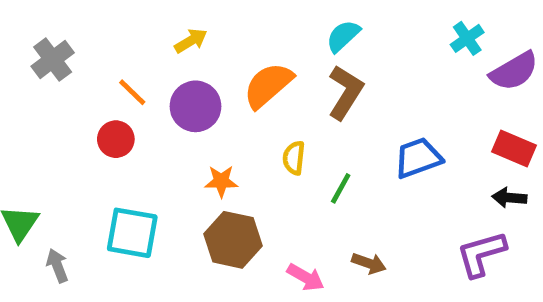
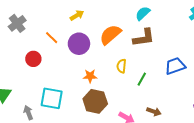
brown L-shape: (345, 92) -> (144, 38), turned 50
red circle: (116, 139) -> (33, 59), moved
gray arrow: (57, 266) -> (28, 113), moved

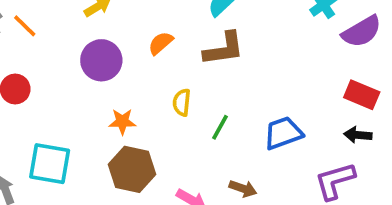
orange semicircle: (110, 35) -> (161, 43), size x0.6
orange line: (52, 38) -> (25, 26), moved
blue trapezoid: (175, 66) -> (283, 133), moved

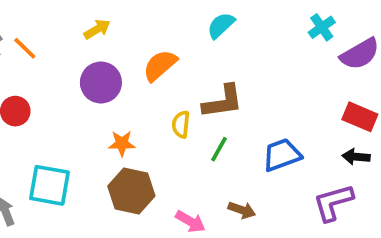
orange semicircle: (161, 43) -> (160, 65), size x1.4
brown L-shape: (224, 49) -> (223, 102), moved

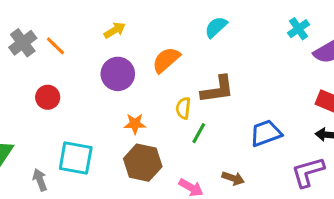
green line: (219, 149) -> (199, 133), moved

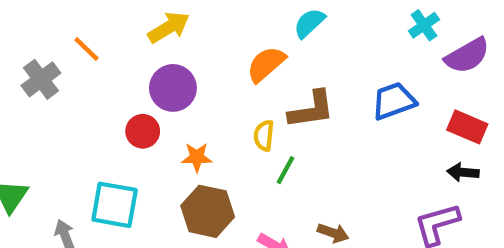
yellow arrow: (115, 30) -> (169, 27), size x1.4
gray cross: (23, 43) -> (41, 79), moved
orange semicircle: (166, 60) -> (266, 64), moved
red circle: (48, 97) -> (143, 131), moved
blue trapezoid: (266, 133) -> (394, 101), moved

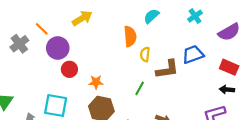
cyan cross: (424, 25) -> (195, 16), moved
orange semicircle: (266, 64) -> (130, 36), turned 126
purple circle: (173, 88) -> (58, 48), moved
brown L-shape: (311, 110) -> (167, 69), moved
yellow semicircle: (264, 136) -> (145, 54), moved

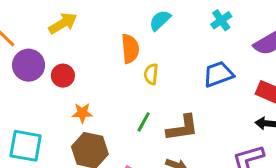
red circle: (69, 69) -> (63, 76), moved
brown L-shape: (167, 69) -> (182, 128), moved

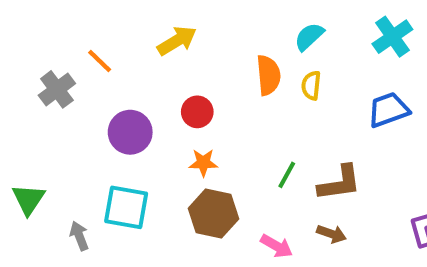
cyan cross: (221, 20) -> (392, 37), size x1.4
purple circle: (29, 65) -> (130, 132), moved
yellow semicircle: (151, 74) -> (311, 85), moved
red circle: (63, 76) -> (197, 112), moved

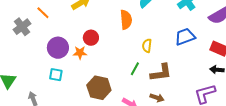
yellow semicircle: (311, 85) -> (147, 46), moved
orange star: (203, 163) -> (80, 53), moved
cyan square: (126, 207) -> (56, 75), moved, size x0.6

